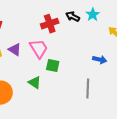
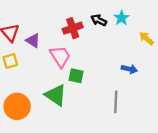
purple triangle: (15, 50) -> (33, 41), moved
green triangle: (35, 83) -> (56, 95), size x1.5

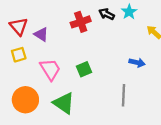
pink trapezoid: (60, 56) -> (50, 69), moved
green square: (76, 76) -> (84, 69), turned -35
green triangle: (56, 95) -> (64, 103), moved

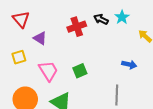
red triangle: (19, 26) -> (21, 19), moved

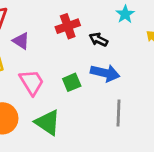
black arrow: (101, 19) -> (98, 40), moved
blue arrow: (129, 64) -> (105, 73), moved, size x1.5

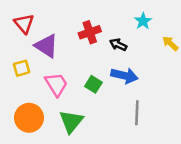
purple triangle: (21, 41) -> (46, 46), size x1.5
green square: (72, 82) -> (93, 84), turned -35
green triangle: (48, 122) -> (71, 121), turned 35

